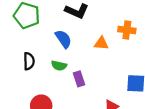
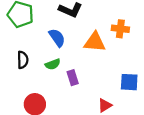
orange triangle: (101, 43) -> (95, 42), size x1.5
green semicircle: (59, 66) -> (53, 64), turned -32

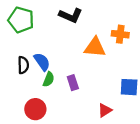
blue semicircle: (57, 38) -> (42, 62), moved
green semicircle: (53, 64) -> (49, 79), moved, turned -48

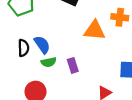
green semicircle: (49, 79) -> (49, 62), turned 56

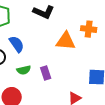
blue semicircle: (42, 45) -> (17, 44), moved

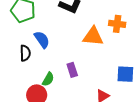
green semicircle: (24, 70) -> (48, 79), moved, turned -48

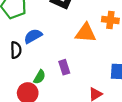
blue semicircle: (42, 40) -> (33, 36), turned -84

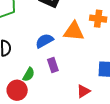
blue semicircle: (33, 36) -> (44, 41), moved

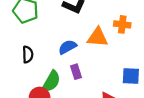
green semicircle: (29, 74) -> (51, 81), size x1.5

